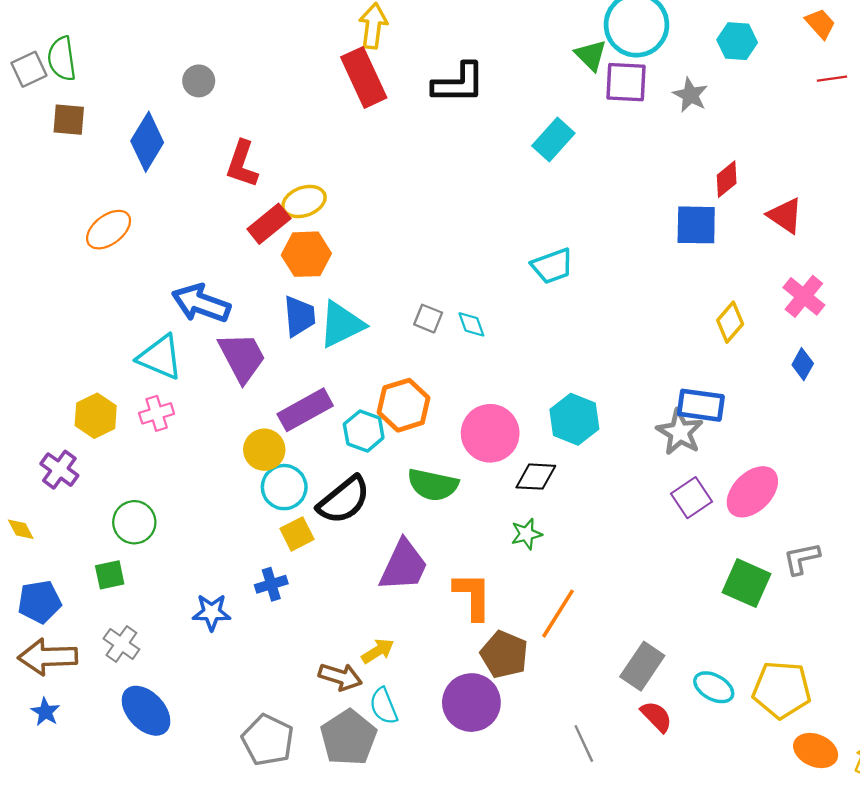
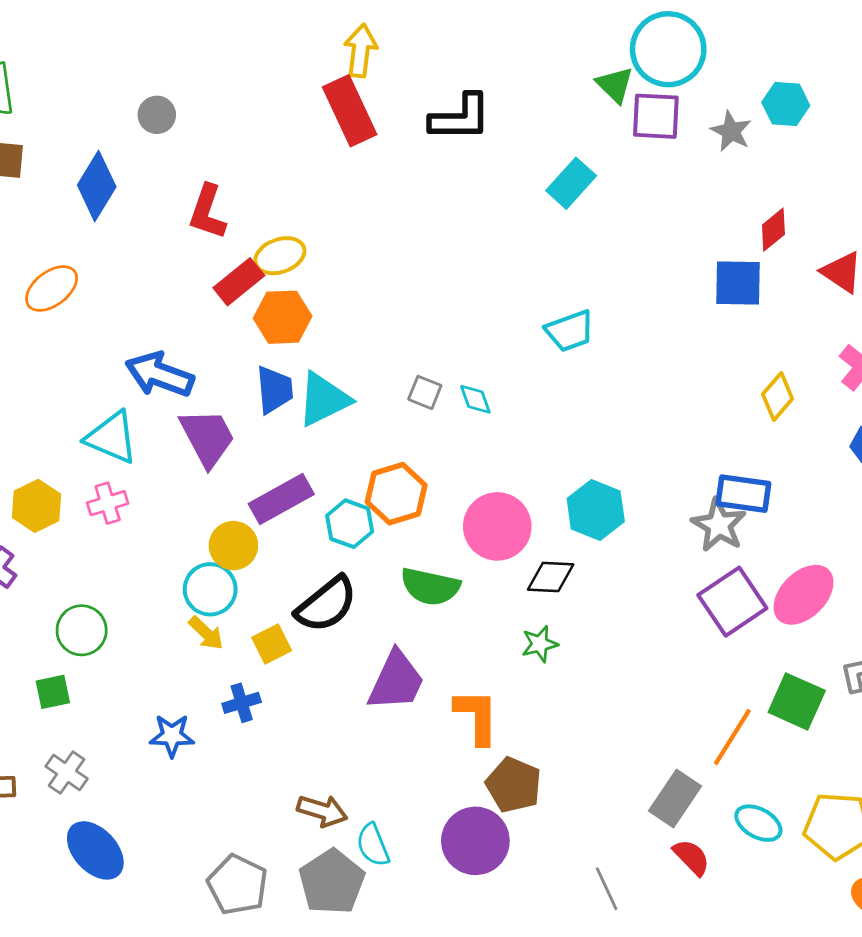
cyan hexagon: (737, 41) -> (786, 104), moved
cyan circle: (284, 487) -> (210, 589), moved
purple square: (692, 498) -> (732, 602), size x1.4
orange line: (558, 614) -> (732, 737), moved
yellow arrow: (378, 651) -> (206, 633), moved, turned 76

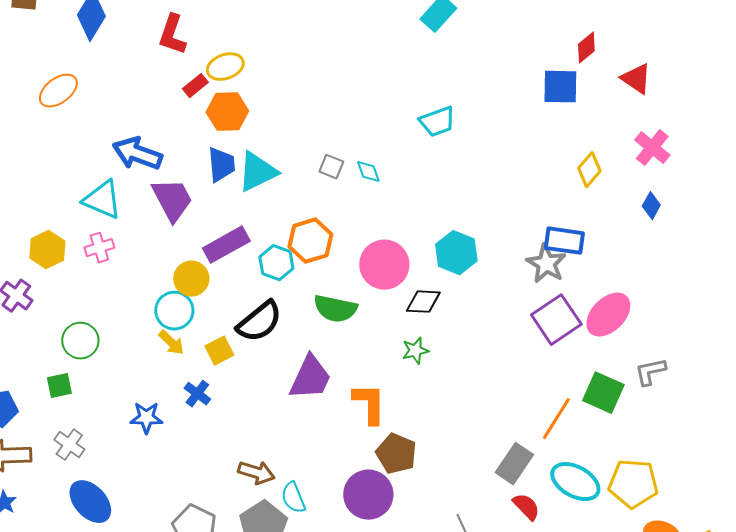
red rectangle: (239, 282) -> (195, 86), size x0.7
blue cross: (242, 703) -> (197, 394), turned -36
cyan ellipse: (758, 823) -> (575, 482), size x1.4

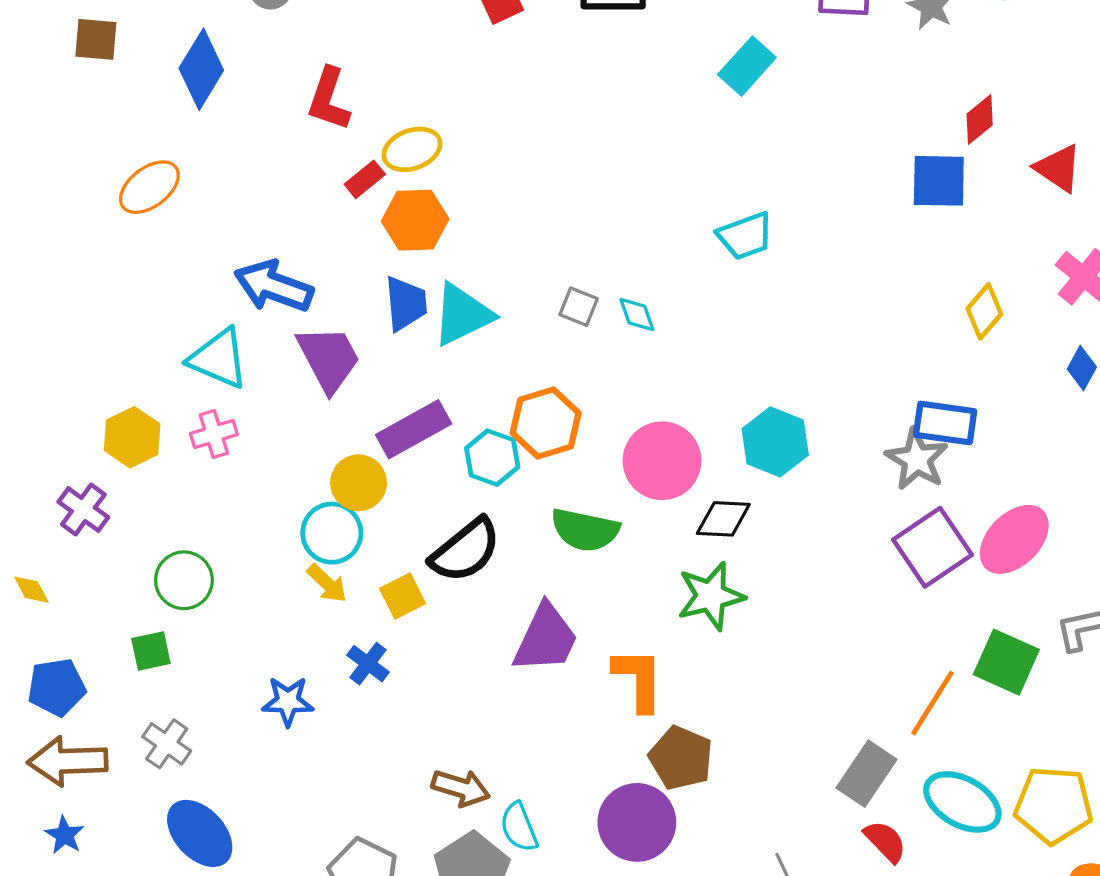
green star: (415, 351) -> (711, 596), size x1.6

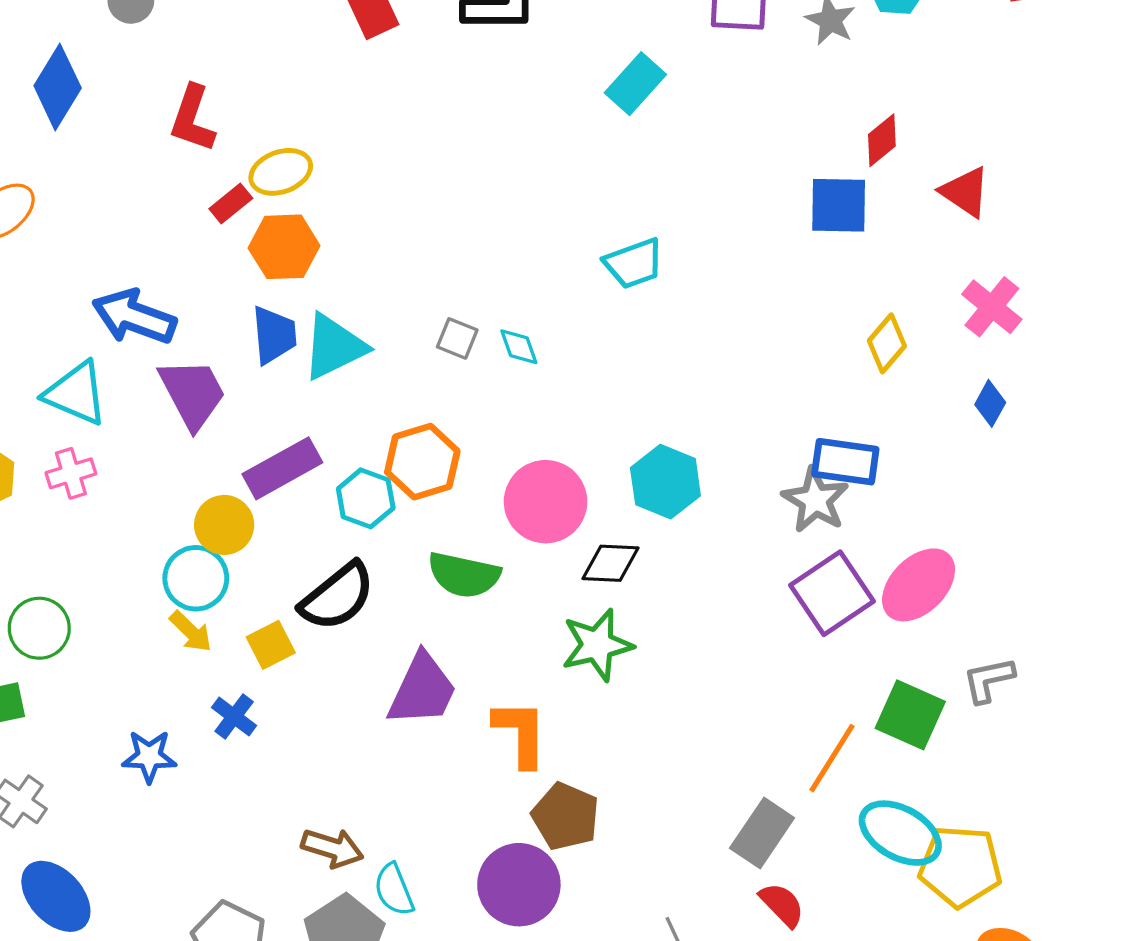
cyan ellipse: (962, 802) -> (900, 833), moved

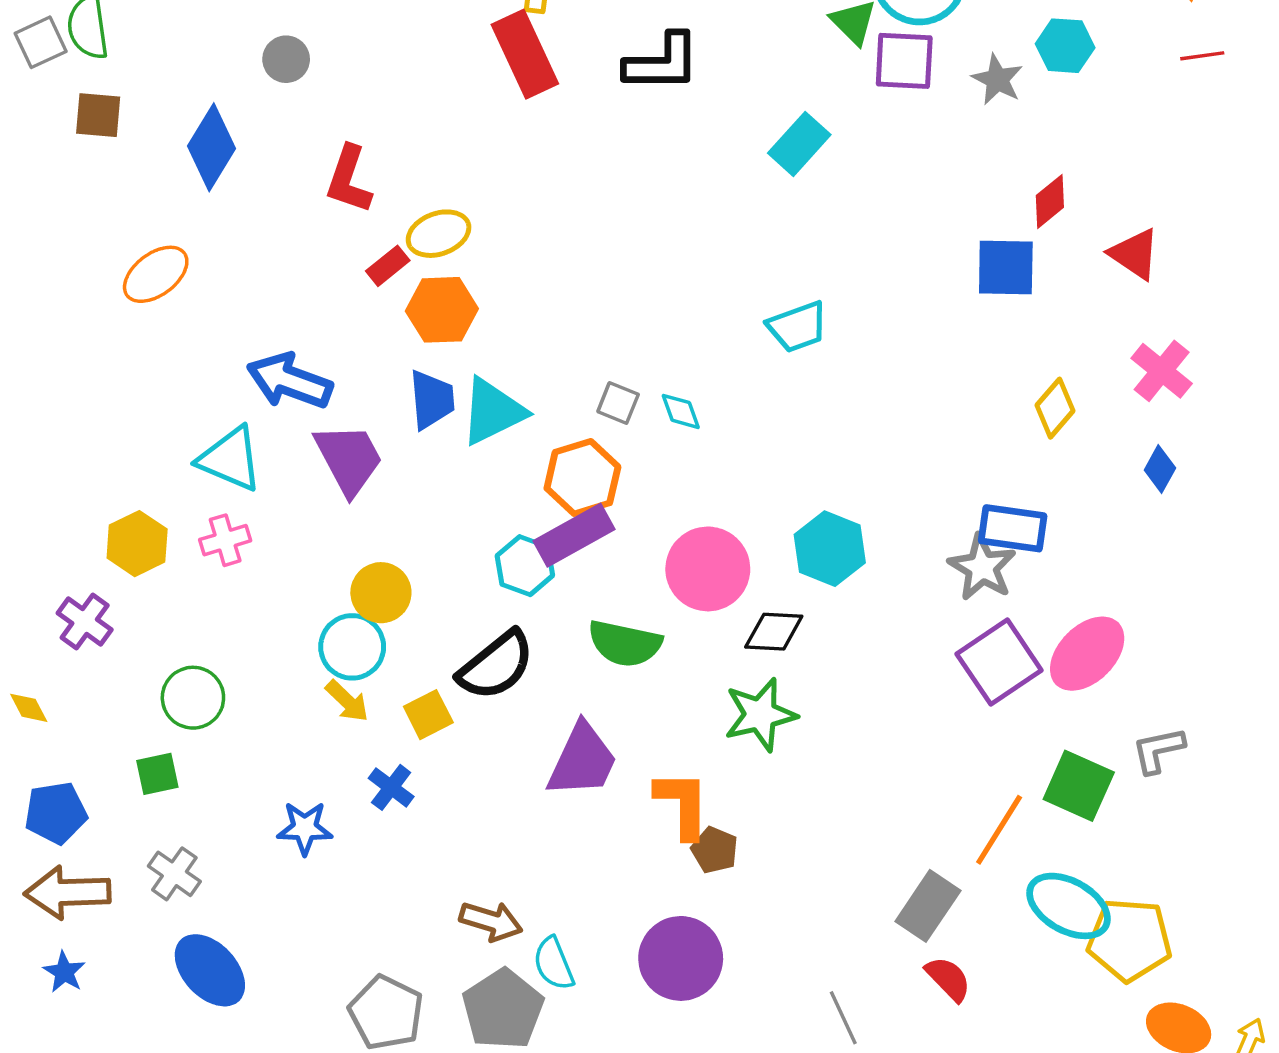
orange hexagon: (422, 462) -> (582, 478), moved
purple rectangle: (282, 468) -> (574, 535), moved
brown pentagon: (566, 816) -> (715, 850), moved, size x0.7

